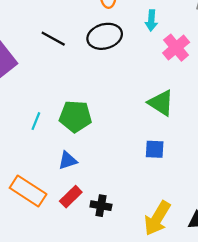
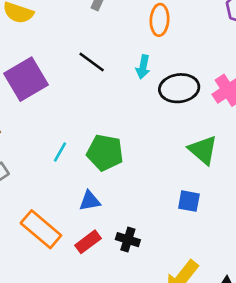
cyan arrow: (151, 20) -> (143, 67), moved
black ellipse: (105, 36) -> (179, 88), moved
black cross: (101, 206) -> (128, 240), moved

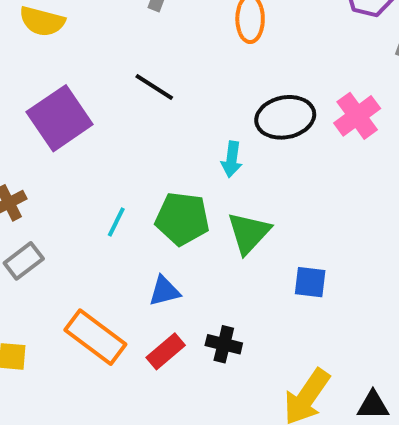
cyan arrow: (143, 67) -> (232, 159), moved
green triangle: (203, 150) -> (249, 233), moved, turned 36

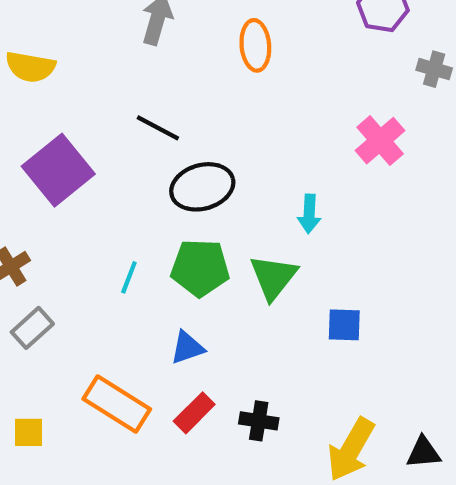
black ellipse: (285, 117) -> (202, 187), moved
cyan arrow: (232, 159) -> (309, 214), moved
black cross: (224, 344) -> (259, 421), moved

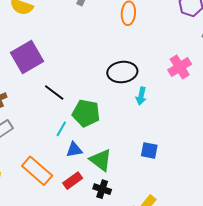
black line: (158, 128) -> (54, 92), moved
black ellipse: (202, 187) -> (122, 72), moved
cyan line: (129, 277) -> (61, 129), moved
green triangle: (273, 277) -> (101, 160), moved, turned -40

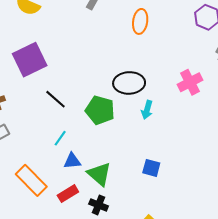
green pentagon: (86, 113) -> (100, 110), moved

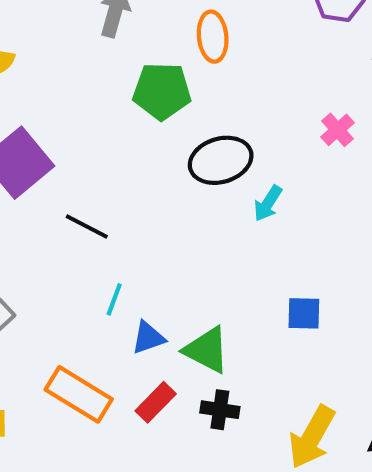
pink cross: (190, 82) -> (338, 130), size x0.7
green pentagon: (100, 110) -> (162, 91), moved
cyan arrow: (147, 110) -> (268, 203), turned 30

